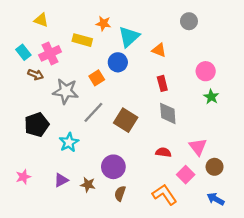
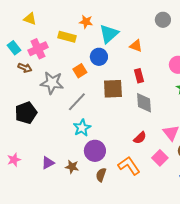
brown square: (126, 120) -> (113, 89), moved, turned -35
cyan star: (69, 142) -> (82, 128), moved
red semicircle: (163, 152) -> (140, 138), turned 128
orange L-shape: (165, 195) -> (129, 166), moved

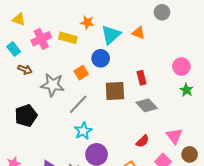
yellow triangle: (30, 19) -> (19, 19), moved
gray circle: (163, 20) -> (162, 12), moved
orange triangle: (136, 46) -> (138, 33), moved
pink cross: (38, 49) -> (41, 39), moved
gray diamond: (144, 103) -> (147, 105), turned -40

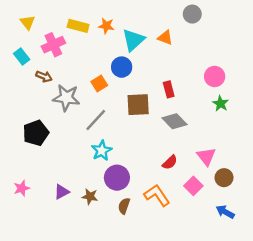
yellow triangle: (19, 19) -> (27, 22), turned 32
yellow rectangle: (68, 38) -> (78, 26), moved
brown arrow: (25, 70) -> (44, 76), moved

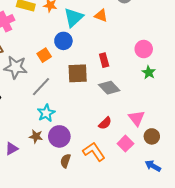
brown star: (90, 196) -> (36, 136), moved

